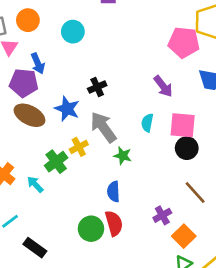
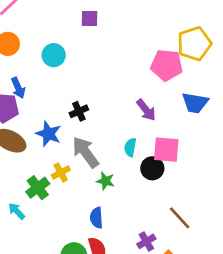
black circle: (187, 148) -> (152, 168), moved

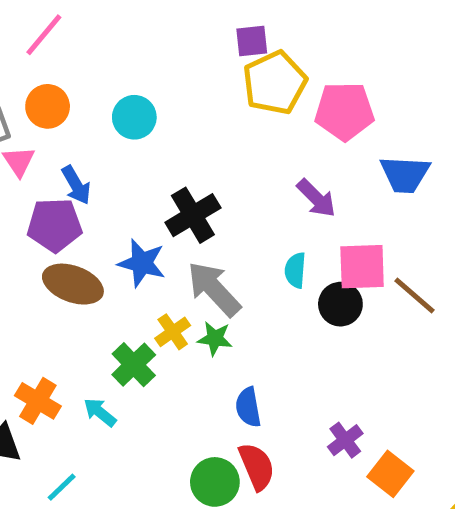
purple square: (89, 19) -> (252, 41), moved
yellow pentagon: (194, 44) -> (275, 83), moved
black cross: (79, 111) -> (193, 215), size x1.5
green star: (105, 181) -> (215, 338), moved
brown line: (180, 218) -> (414, 295), moved

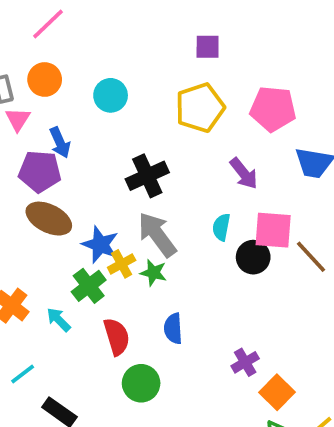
yellow pentagon: (275, 83) -> (200, 108), moved
blue star: (142, 263) -> (100, 245), moved
red semicircle: (257, 466) -> (117, 337), moved

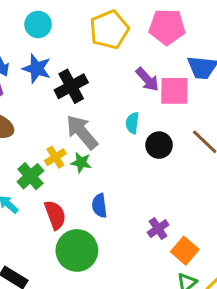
pink square: (273, 230) -> (174, 91), moved
blue star: (100, 245) -> (37, 69), moved
green circle: (141, 383) -> (77, 250), size x1.4

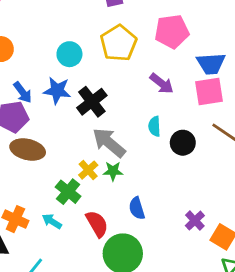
cyan circle: (38, 24) -> (69, 54), moved
pink square: (174, 91) -> (209, 91), moved

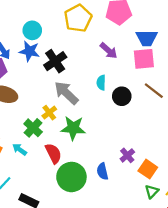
cyan circle: (69, 54) -> (32, 30), moved
green star: (113, 171) -> (73, 128), moved, size x1.6
blue semicircle: (137, 208) -> (102, 171), moved

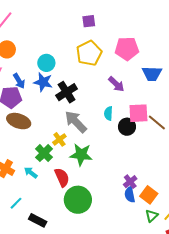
pink square: (144, 59) -> (138, 113), moved
blue semicircle: (102, 171) -> (130, 195), moved

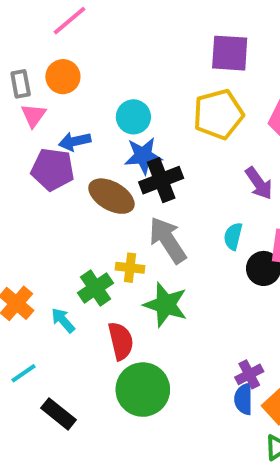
purple square: (89, 21) -> (230, 53), size x1.5
blue arrow: (19, 81) -> (75, 141), turned 98
blue star: (43, 82) -> (143, 156), moved, turned -30
brown ellipse: (19, 121) -> (111, 196), moved
yellow cross: (59, 139) -> (130, 268), turned 32

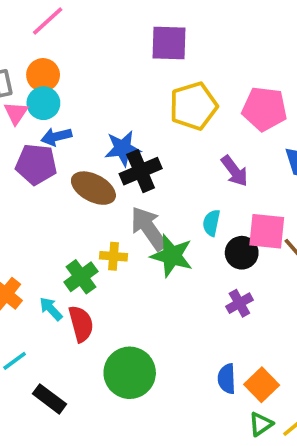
purple square: (230, 53) -> (169, 43), moved
cyan circle: (133, 117) -> (43, 103), moved
green star: (166, 305) -> (172, 256), moved
red semicircle: (121, 341) -> (81, 324), moved
purple cross: (249, 374) -> (239, 303), moved

